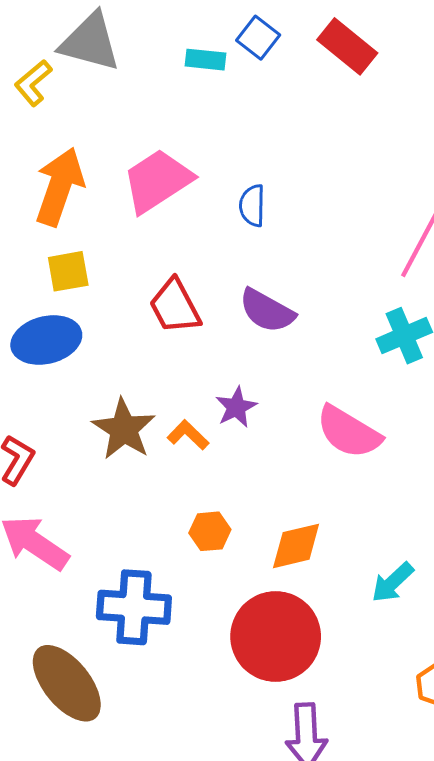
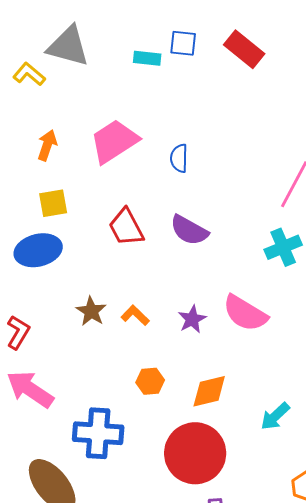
blue square: (258, 38) -> (183, 43), turned -32
yellow L-shape: (33, 83) -> (29, 74), turned 80
orange arrow: (59, 187) -> (47, 145), size x0.6
purple star: (236, 407) -> (192, 319), moved
brown star: (124, 429) -> (91, 311), size x0.7

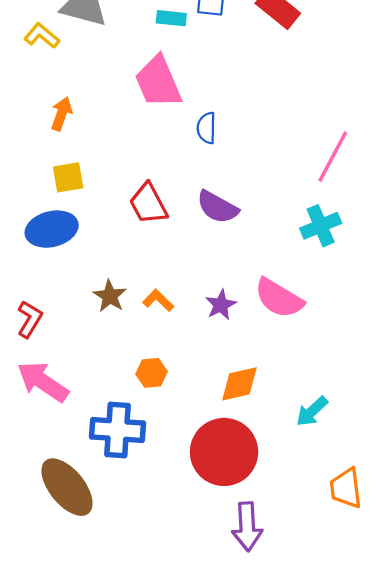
pink trapezoid: (114, 141) -> (158, 82), moved, turned -80
orange hexagon: (150, 381) -> (152, 373), moved

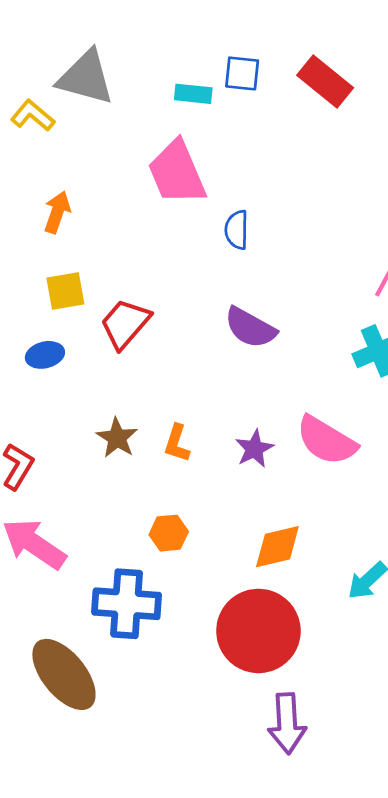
red trapezoid: (148, 204) -> (125, 324), moved, turned 69
blue ellipse: (52, 229) -> (45, 355), size x0.6
orange L-shape: (158, 300) -> (177, 443), turned -116

